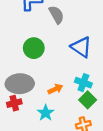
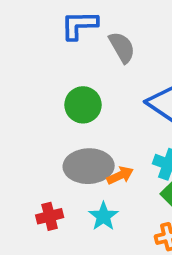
gray ellipse: (20, 84) -> (89, 166), moved
red cross: (14, 103) -> (50, 216), moved

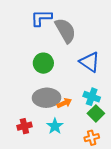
gray semicircle: (122, 47) -> (65, 30), size x1.4

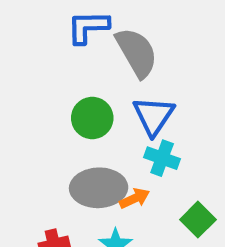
blue triangle: (90, 62) -> (154, 116), moved, turned 30
cyan cross: (92, 97) -> (162, 158), moved

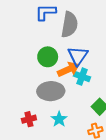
gray semicircle: (137, 52) -> (69, 25), turned 40
orange arrow: (135, 198) -> (68, 69), moved, size x1.5

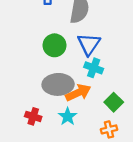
orange arrow: (68, 69) -> (78, 93), moved
red cross: (29, 119) -> (33, 116), turned 32

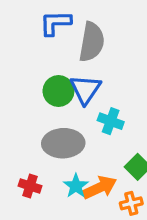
blue triangle: (89, 44) -> (85, 89), moved
orange arrow: (78, 93) -> (100, 188), moved

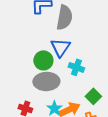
green circle: (58, 91) -> (43, 60), moved

